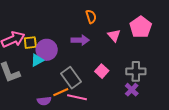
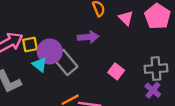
pink triangle: (114, 35) -> (126, 18), moved
cyan triangle: (37, 60) -> (40, 65), turned -48
gray rectangle: (71, 78) -> (65, 62), moved

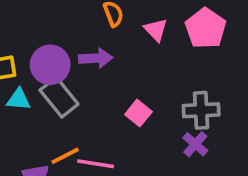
purple circle: (50, 51) -> (50, 65), moved
cyan triangle: (40, 65) -> (19, 100), turned -35

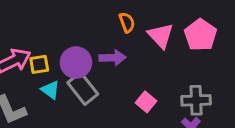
pink triangle: (156, 30) -> (161, 36), size x1.4
cyan triangle: (19, 100) -> (50, 90), turned 30

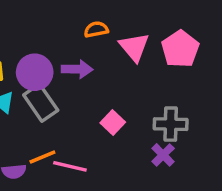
orange semicircle: (127, 22) -> (96, 29), turned -84

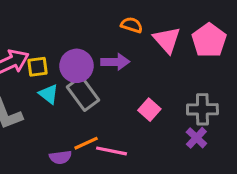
orange semicircle: (96, 29) -> (132, 25), turned 30

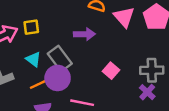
purple circle: (77, 66) -> (58, 78), moved
yellow square: (38, 67) -> (31, 27), moved
orange line: (86, 143) -> (39, 84), moved

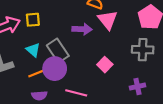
pink triangle: (124, 17) -> (108, 20), moved
gray cross: (152, 70) -> (143, 50), moved
purple cross: (147, 92) -> (137, 87), turned 32

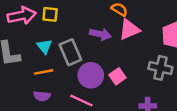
pink triangle: (108, 20) -> (129, 29), turned 35
purple circle: (55, 69) -> (91, 75), moved

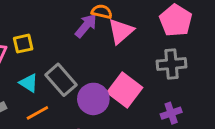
purple arrow: (100, 34) -> (86, 26), moved, turned -45
pink square: (117, 76) -> (125, 90), size x1.6

